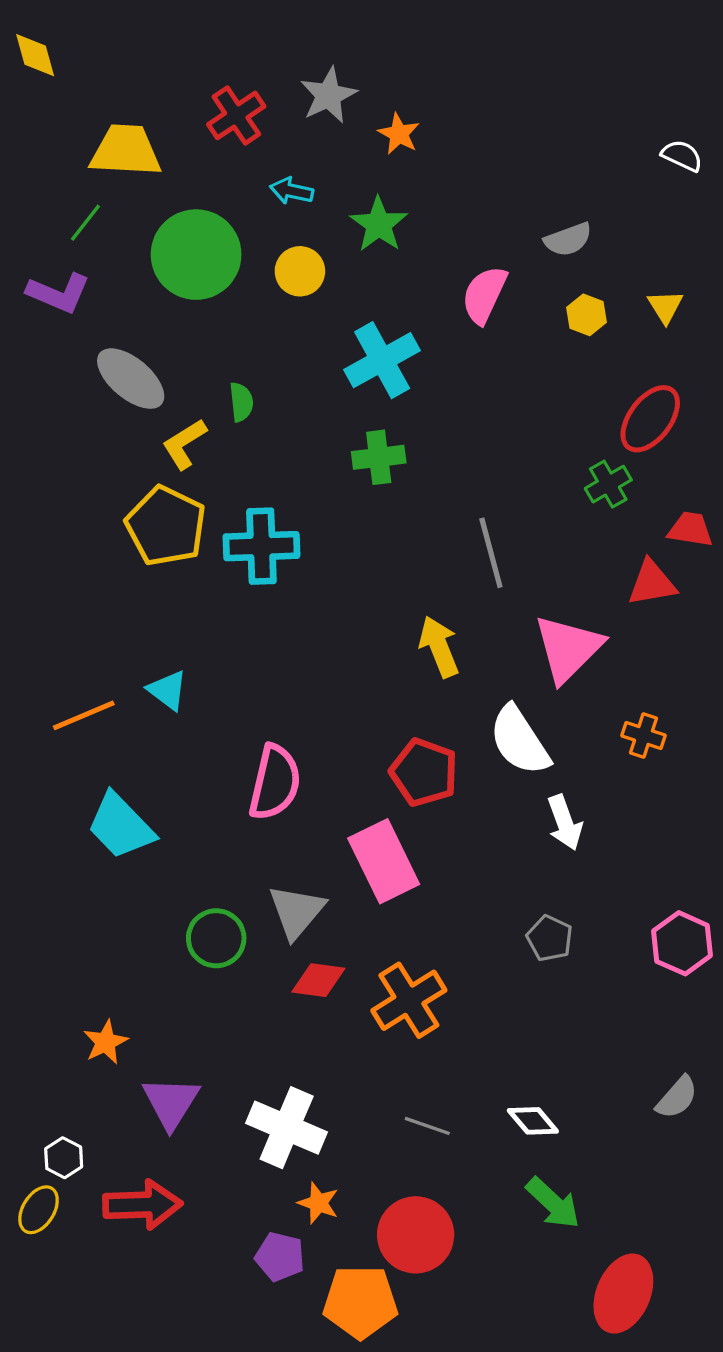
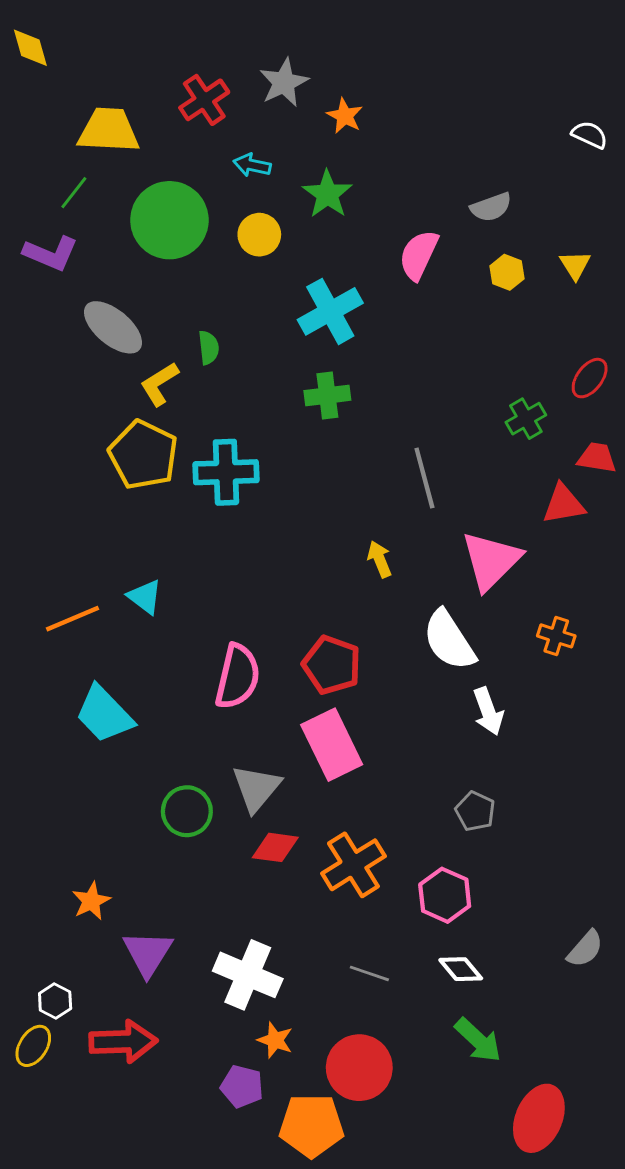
red ellipse: (650, 419) -> (590, 378), moved, size x0.7
yellow arrow: (439, 647) -> (380, 559), size x0.7
red pentagon: (424, 772) -> (332, 665), moved
pink hexagon: (682, 943) -> (445, 895), moved

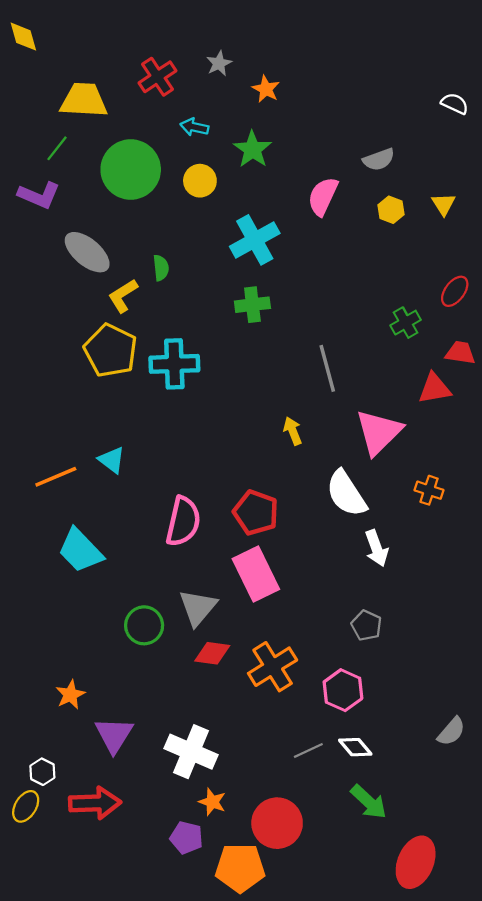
gray star: (284, 83) -> (219, 63), size x0.7
gray line: (369, 973) -> (308, 750), moved, turned -44

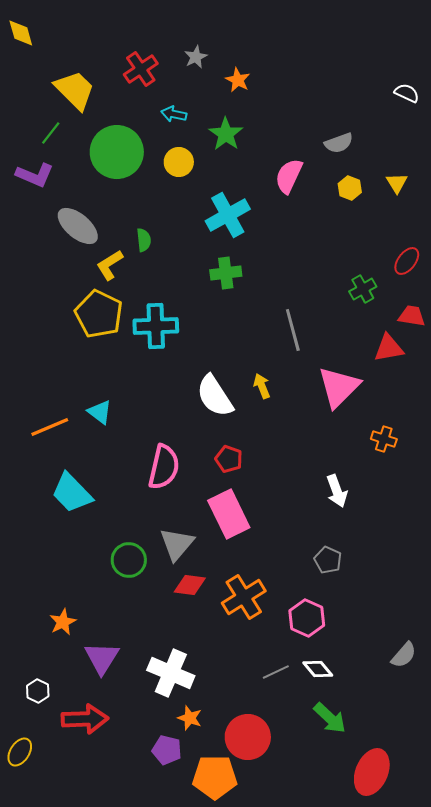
yellow trapezoid: (84, 100) -> (75, 90), turned 42
white semicircle: (346, 494) -> (215, 396), moved
red pentagon: (256, 513) -> (229, 459), size x0.7
yellow ellipse: (26, 806) -> (20, 752), moved

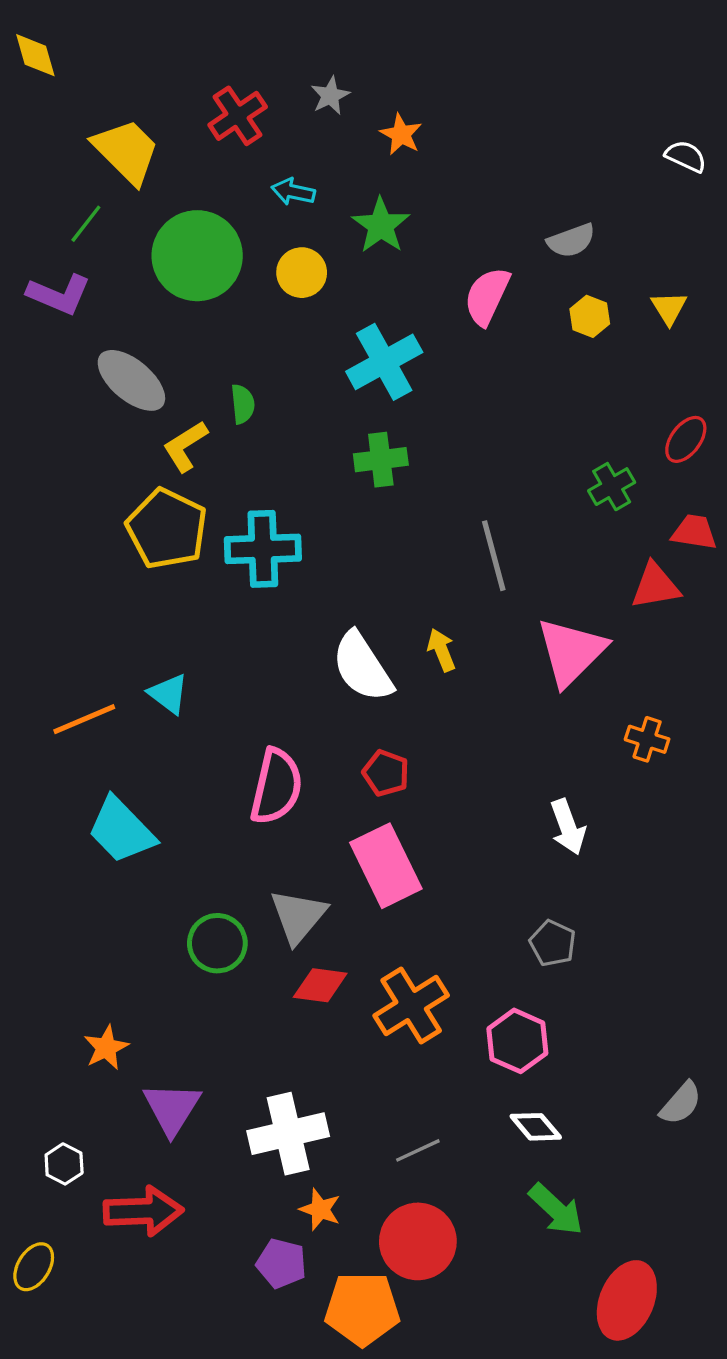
gray line: (276, 672) -> (418, 1150), moved
white cross: (171, 673) -> (288, 1134), turned -36

